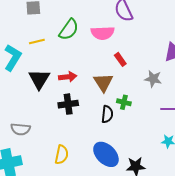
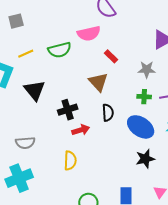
green semicircle: (69, 30) -> (60, 50), moved, turned 50
red arrow: (68, 77) -> (81, 130), moved
green cross: (124, 102) -> (144, 97), moved
blue ellipse: (106, 154) -> (141, 127), moved

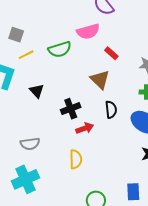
gray square: (16, 21) -> (16, 35), moved, turned 35
black triangle: (35, 90) -> (37, 91), size x0.7

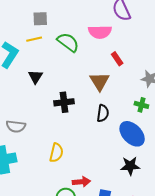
gray square: (16, 35) -> (40, 19), moved, turned -35
green semicircle: (60, 49) -> (68, 42), turned -140
red arrow: (85, 128) -> (81, 182), moved

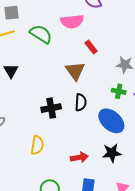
black cross: (64, 102) -> (51, 108), moved
red arrow: (81, 182) -> (79, 157), moved

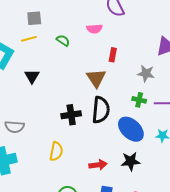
pink semicircle: (72, 21) -> (94, 29), size x0.7
green semicircle: (41, 34) -> (63, 40), size x0.6
red rectangle: (91, 47) -> (113, 55), turned 48
black semicircle: (81, 102) -> (101, 110), size x1.5

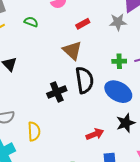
red rectangle: (113, 55) -> (83, 24), turned 64
gray star: (146, 73) -> (118, 22), moved
yellow semicircle: (56, 151) -> (34, 131), moved

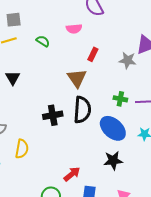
red rectangle: (83, 24) -> (93, 54), turned -48
red arrow: (95, 134) -> (72, 174), moved, turned -30

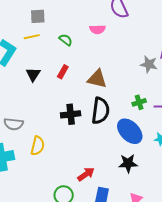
red rectangle: (93, 54) -> (63, 72), moved
brown triangle: (77, 78) -> (97, 79), turned -45
green cross: (120, 99) -> (139, 102), turned -32

